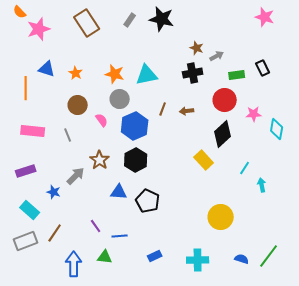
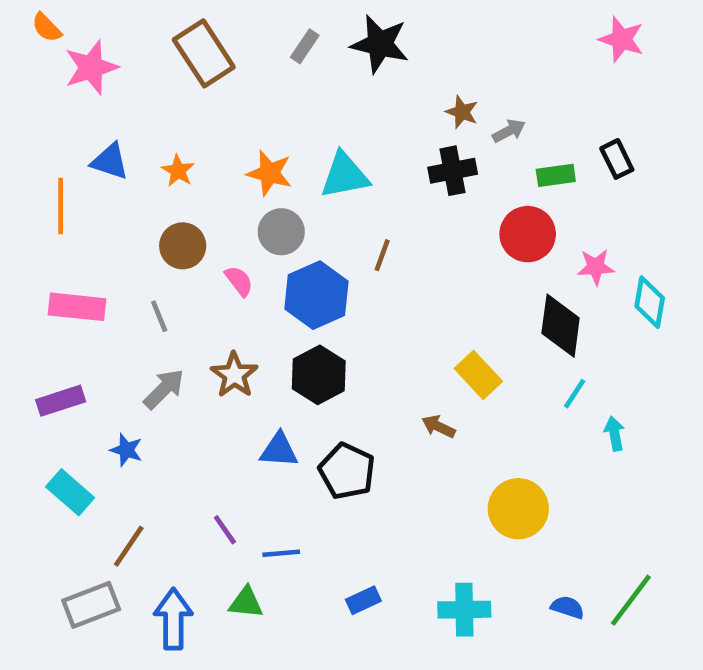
brown arrow: (187, 111) -> (438, 427), moved, turned 32
black diamond: (223, 134) -> (561, 326), moved, turned -40
gray arrow: (76, 176) -> (164, 389), moved
gray rectangle: (26, 241) -> (91, 605), moved

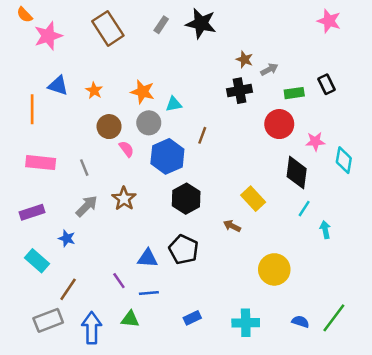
cyan triangle: (345, 175) -> (174, 104), moved, size x0.6
brown circle: (183, 246) -> (109, 127), moved
black hexagon: (319, 375) -> (186, 199), moved
blue triangle: (279, 450) -> (148, 258), moved

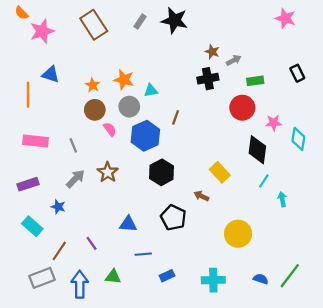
black rectangle: (326, 84) -> (297, 73), moved
orange star: (94, 91) -> (93, 85), moved
black pentagon: (184, 250) -> (173, 218), moved
purple line: (119, 281) -> (92, 243), moved
blue line: (149, 293) -> (143, 254), moved

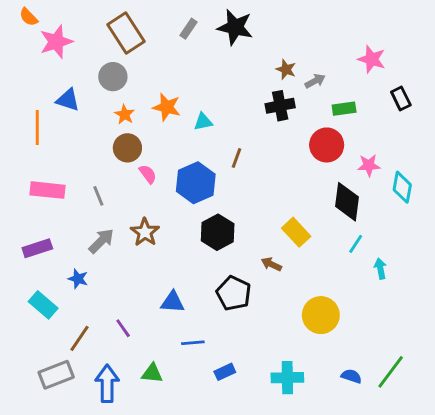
pink star: (285, 18) -> (372, 59), moved
gray circle: (129, 107) -> (113, 77), moved

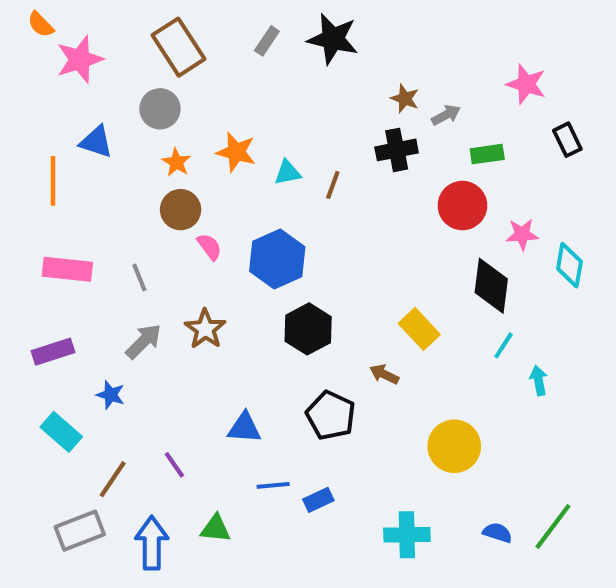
brown line: (236, 158) -> (333, 185), moved
blue rectangle: (225, 372) -> (318, 500), moved

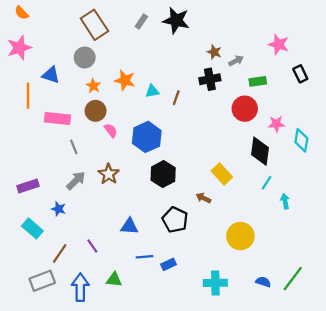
pink star: (80, 59) -> (19, 48), moved
pink rectangle: (67, 269) -> (57, 118), moved

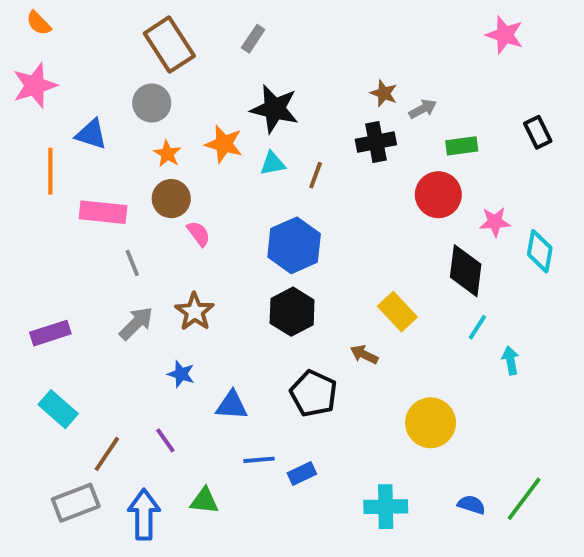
black star: (176, 20) -> (275, 109), moved
pink star: (279, 44) -> (505, 35), moved
blue hexagon: (147, 137) -> (294, 245), moved
blue star: (59, 209) -> (181, 374), moved

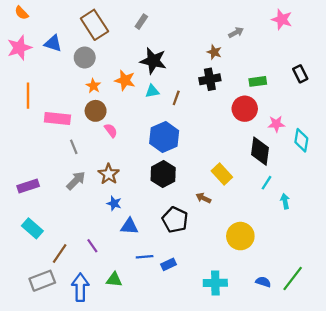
gray arrow: (423, 109) -> (236, 32), moved
blue triangle: (91, 134) -> (53, 43), moved
blue star: (181, 374) -> (114, 203), moved

